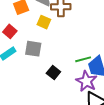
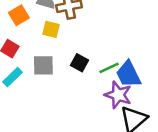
black square: (53, 72) -> (79, 63), moved

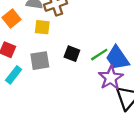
purple star: (118, 95) -> (111, 78), turned 30

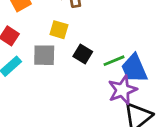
yellow square: (42, 27) -> (59, 30), moved

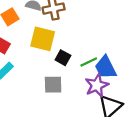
yellow square: (59, 30) -> (43, 39), size x1.6
gray square: (44, 55) -> (53, 85), moved

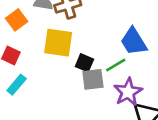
blue trapezoid: (106, 67) -> (134, 42), moved
gray square: (53, 85) -> (93, 79), moved

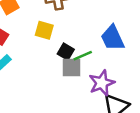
yellow square: (58, 43) -> (44, 30), size x0.7
green line: (116, 65) -> (83, 56), moved

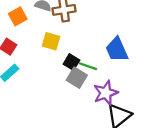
green line: (83, 56) -> (88, 66), turned 42
gray square: (72, 68) -> (77, 78), turned 30

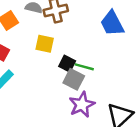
blue trapezoid: (117, 50) -> (112, 23), moved
purple star: (106, 93) -> (82, 105), moved

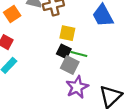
yellow square: (45, 44) -> (67, 33), moved

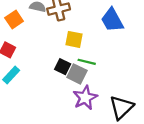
black square: (64, 51) -> (63, 67), moved

